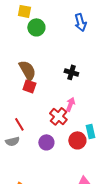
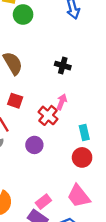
red square: (29, 86) -> (15, 101), moved
red circle: (77, 140) -> (82, 157), moved

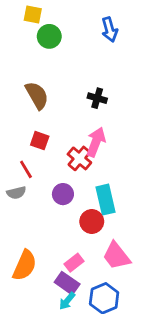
pink arrow: (62, 102) -> (96, 142), size x1.5
cyan rectangle: (84, 132) -> (105, 200), moved, size x1.5
red circle: (82, 157) -> (92, 221), moved

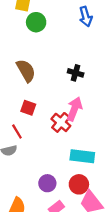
purple circle: (63, 194) -> (47, 183), moved
cyan rectangle: (105, 200) -> (82, 156), turned -70
red circle: (92, 221) -> (79, 184), moved

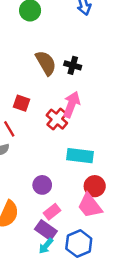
brown semicircle: (26, 71) -> (46, 63), moved
red circle: (79, 184) -> (95, 186), moved

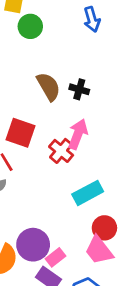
red square: (21, 103) -> (21, 133), size x1.5
cyan rectangle: (80, 156) -> (88, 193), turned -35
purple circle: (42, 185) -> (33, 245), moved, size x1.5

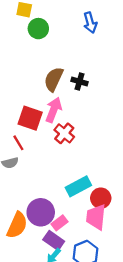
brown semicircle: (48, 87) -> (54, 79), turned -125
pink arrow: (78, 134) -> (54, 110), moved
cyan rectangle: (88, 193) -> (78, 186), moved
pink trapezoid: (99, 250) -> (96, 217), turned 44

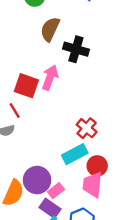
brown semicircle: (54, 79) -> (50, 29), moved
black cross: (80, 82) -> (76, 49), size x1.5
red cross: (64, 133) -> (87, 128), moved

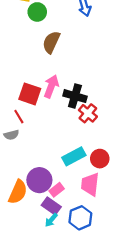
black cross: (76, 49) -> (75, 96), moved
red cross: (87, 128) -> (88, 113), moved
red circle: (97, 166) -> (100, 159), moved

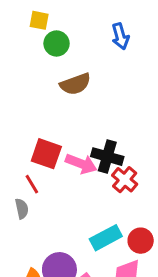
brown semicircle: (51, 42) -> (75, 84), turned -135
pink arrow: (51, 86) -> (81, 164), moved, turned 90
gray semicircle: (11, 135) -> (22, 209), turned -88

